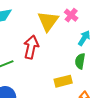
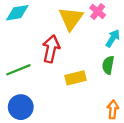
yellow rectangle: (63, 81) -> (76, 78), moved

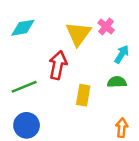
green semicircle: (108, 65) -> (117, 82), turned 78
yellow rectangle: (76, 78) -> (83, 95), turned -66

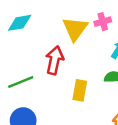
pink cross: (106, 27) -> (103, 22), turned 35

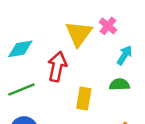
pink cross: (103, 22) -> (108, 26), turned -35
cyan diamond: (20, 23) -> (20, 49), moved

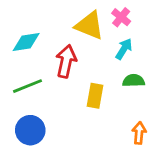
yellow triangle: (79, 34) -> (89, 25), turned -44
cyan arrow: (125, 55) -> (124, 49), moved

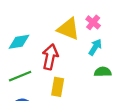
yellow rectangle: (95, 96) -> (58, 87), moved

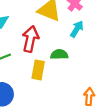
green semicircle: (103, 72) -> (59, 54), moved

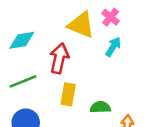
green semicircle: (59, 54) -> (100, 107), moved

